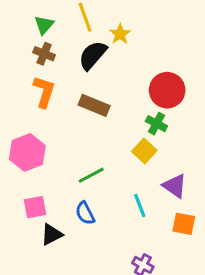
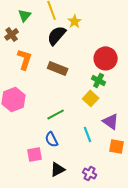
brown cross: (44, 54) -> (12, 34), moved, turned 32
pink square: (35, 207) -> (35, 154), moved
black triangle: (52, 234) -> (58, 169), moved

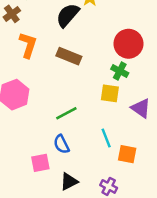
yellow square: (91, 98) -> (110, 93), turned -35
purple triangle: (111, 121) -> (141, 108), moved
orange square: (117, 146) -> (127, 154), moved

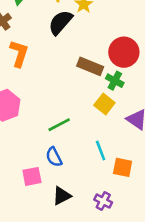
brown rectangle: (69, 56) -> (90, 66), moved
yellow square: (110, 93) -> (104, 104), turned 30

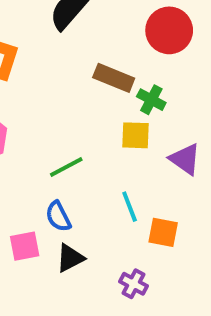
red circle: (124, 52) -> (169, 30), moved
yellow square: (104, 104) -> (135, 135), turned -36
black triangle: (62, 196) -> (70, 258), moved

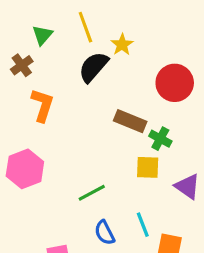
blue semicircle: (58, 216) -> (105, 233), moved

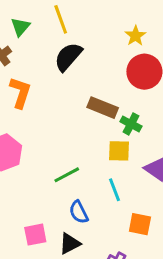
yellow star: (122, 45) -> (135, 36), moved
cyan line: (143, 225) -> (115, 190), moved

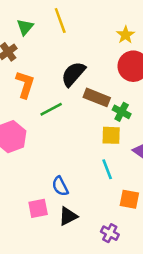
black semicircle: (68, 57) -> (73, 74), moved
green line: (67, 175) -> (51, 109), moved
blue semicircle: (79, 212) -> (60, 186), moved

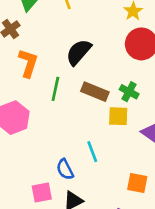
brown rectangle: (97, 97) -> (95, 92), moved
green line: (51, 109) -> (55, 89), turned -50
cyan line: (107, 169) -> (92, 152), moved

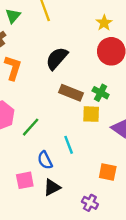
green line: (55, 89) -> (31, 127), moved, turned 30

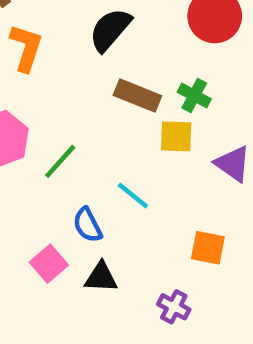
cyan line: (69, 145) -> (133, 195), turned -30
pink square: (25, 180) -> (49, 264), turned -30
black triangle: (52, 187) -> (101, 277), turned 30

